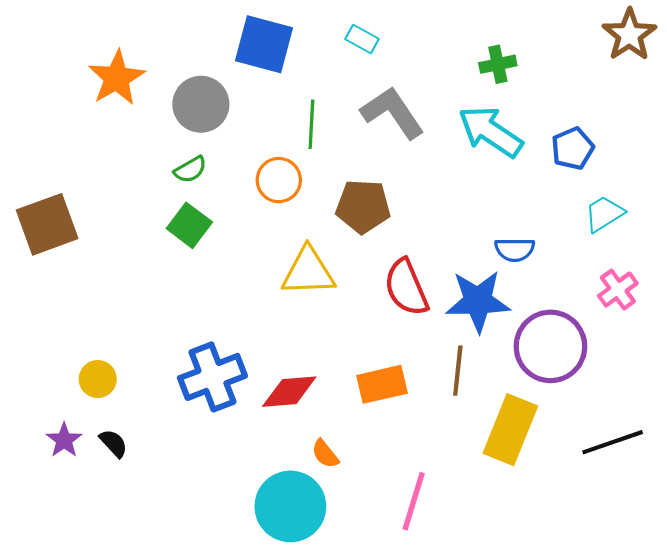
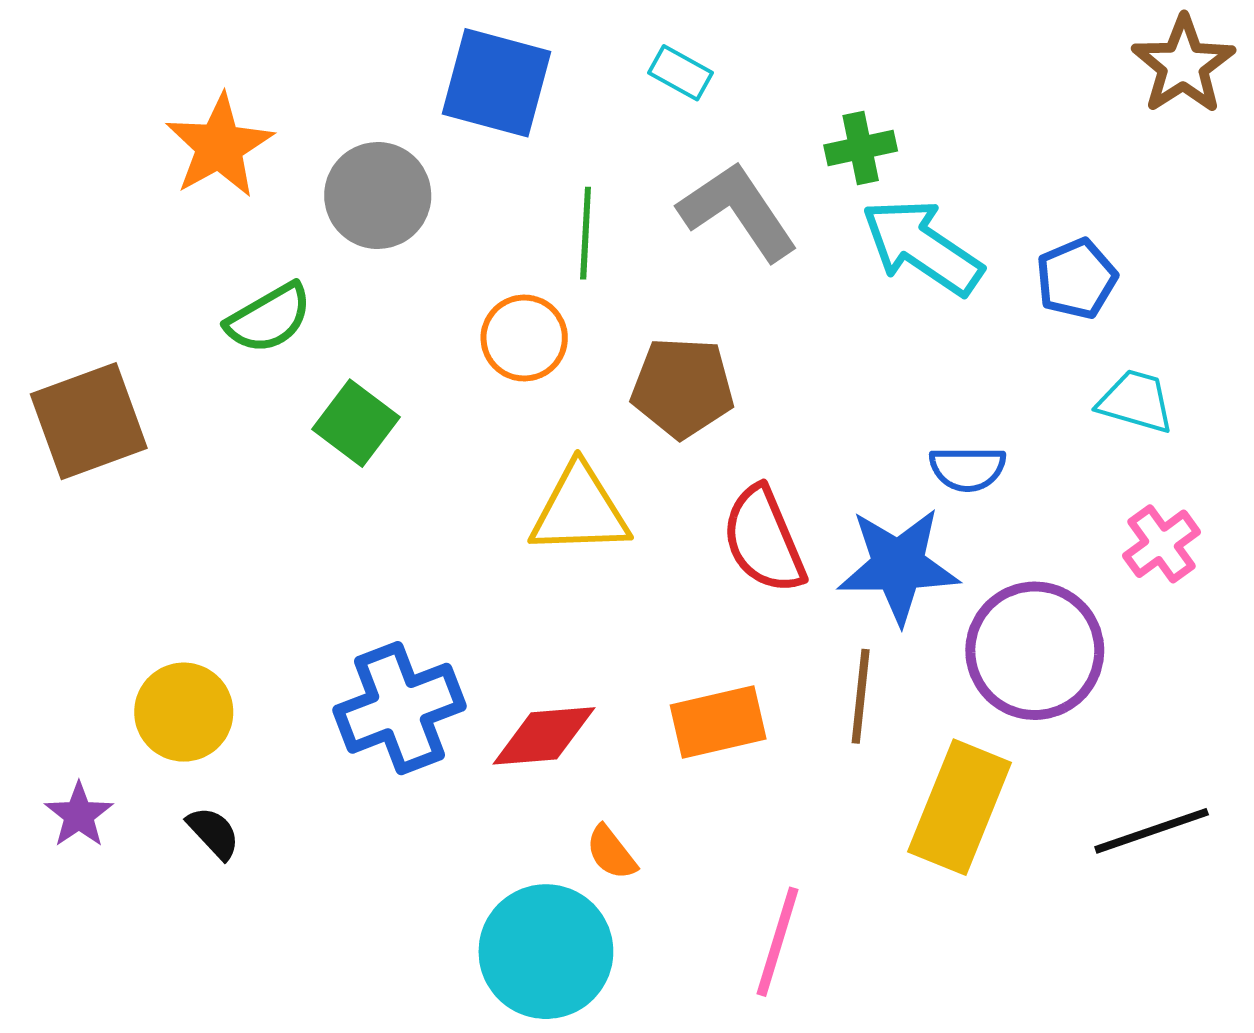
green cross: (498, 64) -> (861, 148), moved
green semicircle: (190, 170) -> (269, 318), moved, size x1.4
cyan trapezoid: (604, 214) -> (1136, 401), turned 48
yellow circle: (98, 379) -> (184, 712), size x1.4
purple star: (64, 440) -> (79, 815), moved

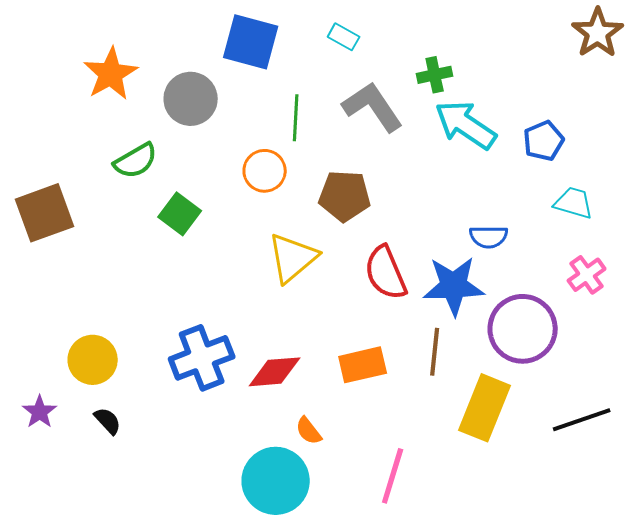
yellow triangle: (580, 510) -> (293, 258), turned -38

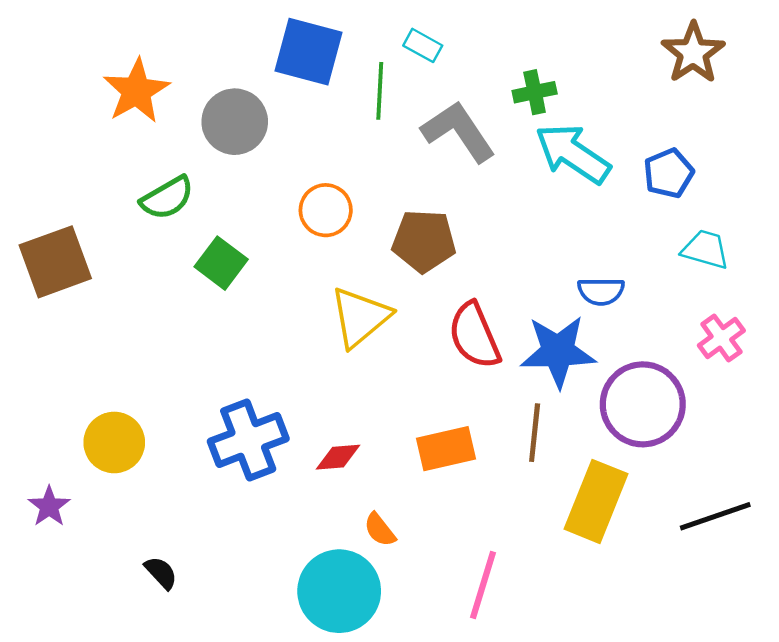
brown star: (598, 33) -> (693, 53), moved
green line: (296, 118) -> (380, 91), moved
red diamond: (275, 372) -> (338, 457), size x0.7
black semicircle: (108, 421) -> (161, 573), moved

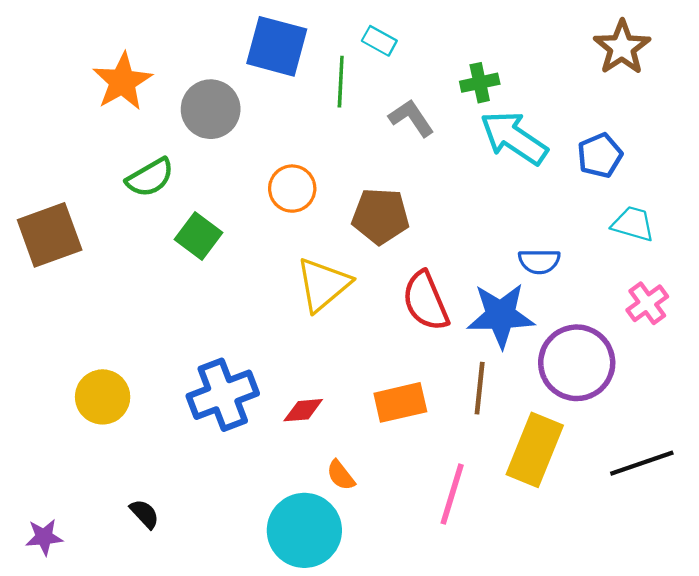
gray L-shape: (458, 131) -> (411, 118), size x0.7
purple star: (49, 506) -> (44, 537), moved, turned 30
pink line: (483, 585) -> (452, 494), moved

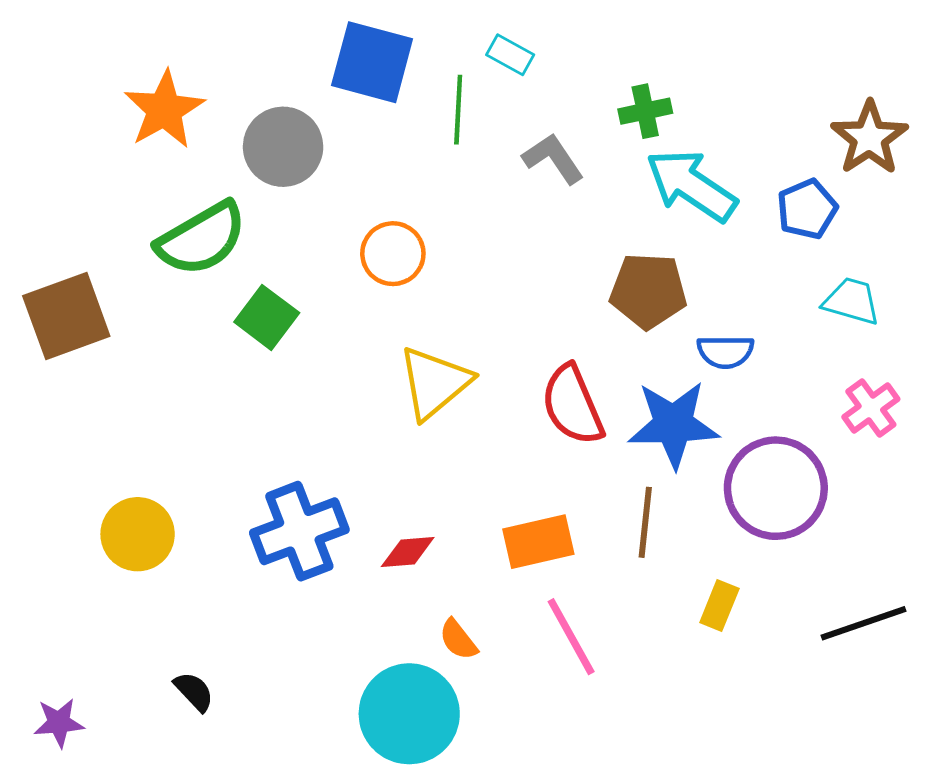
brown star: (622, 47) -> (869, 138), moved
green semicircle: (150, 178) -> (201, 239), size x1.4
brown pentagon: (380, 216) -> (648, 291), moved
yellow rectangle: (535, 450) -> (719, 605), size x0.5
pink line: (452, 494) -> (571, 637), moved, turned -46

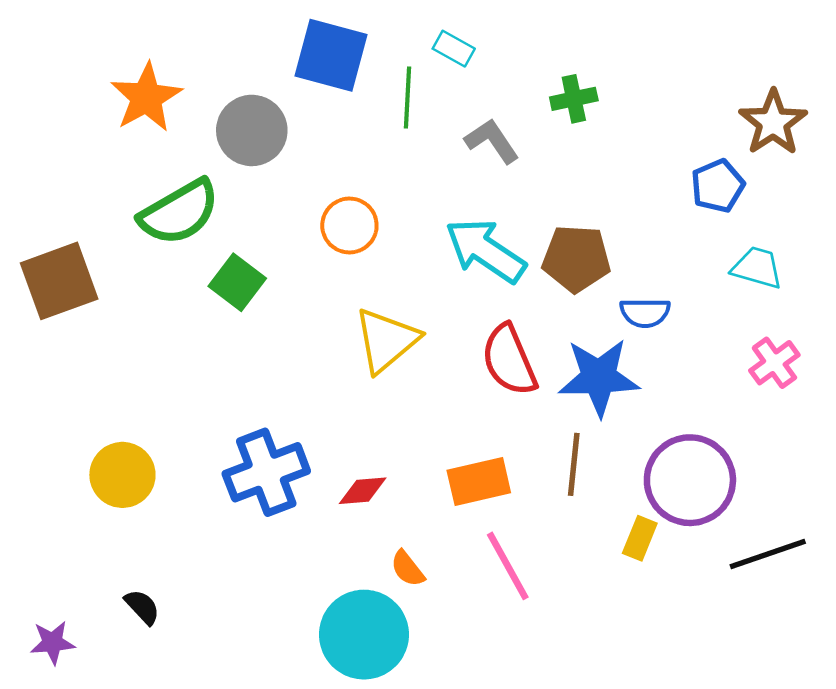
cyan arrow: (691, 185) -> (485, 251), moved
purple circle: (776, 488) -> (690, 480), moved
black semicircle: (194, 692) -> (142, 607), moved

